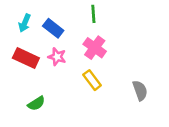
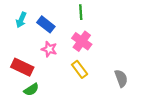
red rectangle: (26, 58) -> (22, 67), moved

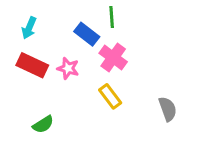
blue rectangle: (46, 24) -> (87, 34), moved
red rectangle: (22, 67) -> (32, 65), moved

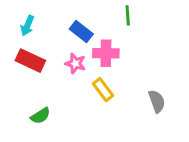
green line: (112, 17) -> (128, 15), moved
pink cross: (113, 57) -> (106, 53), turned -35
pink star: (68, 68) -> (75, 63), moved

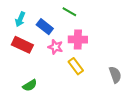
green line: (128, 15) -> (69, 12), moved, turned -56
blue rectangle: (81, 31) -> (45, 27), moved

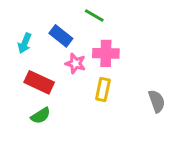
cyan arrow: (20, 19) -> (25, 43), moved
red rectangle: (22, 45) -> (39, 82), moved
yellow rectangle: (76, 66) -> (103, 90), turned 49

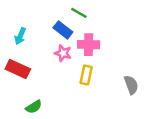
blue rectangle: (61, 36) -> (63, 30), moved
red rectangle: (39, 82) -> (18, 69), moved
green semicircle: (41, 116) -> (34, 107), moved

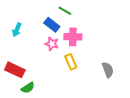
red rectangle: (18, 69) -> (15, 70), moved
yellow rectangle: (86, 75) -> (71, 62), turned -35

